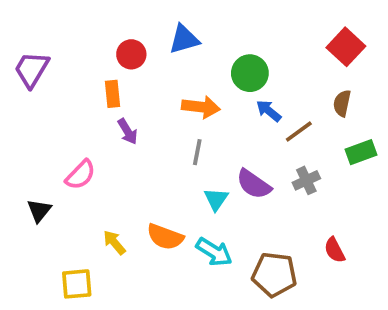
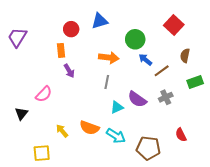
red square: (346, 47) -> (174, 25), moved
cyan triangle: (216, 199) -> (117, 107), turned 32

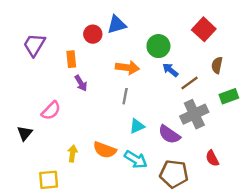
red circle: (71, 29) -> (93, 34), moved
purple trapezoid: (17, 37) -> (34, 45), moved
gray cross: (166, 97) -> (194, 114), size x1.6
purple semicircle: (137, 99) -> (169, 134), moved
yellow arrow: (62, 131) -> (72, 154), turned 48

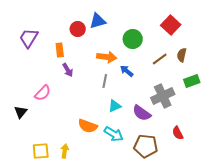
blue arrow: (170, 70) -> (127, 71), moved
brown line: (189, 83) -> (160, 59), moved
yellow arrow: (72, 154) -> (65, 151), moved

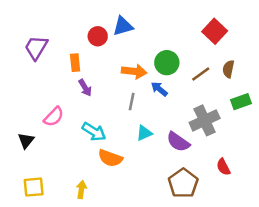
green circle: (133, 39) -> (167, 63), moved
cyan arrow: (114, 134) -> (94, 132), moved
brown pentagon: (146, 146) -> (183, 183), turned 30
yellow square: (41, 151) -> (34, 187), moved

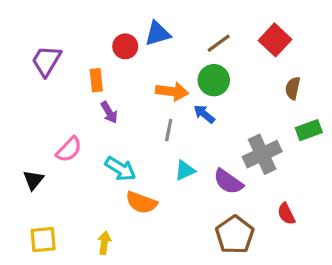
brown line: (201, 74) -> (219, 43), moved

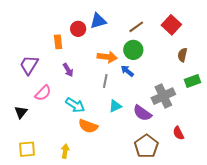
purple trapezoid: (46, 61) -> (29, 65), moved
orange rectangle: (96, 80) -> (58, 42), moved

